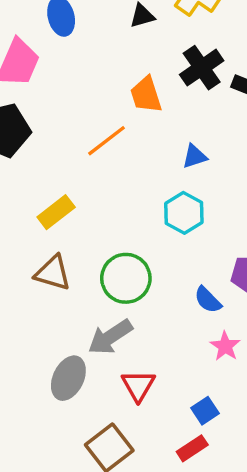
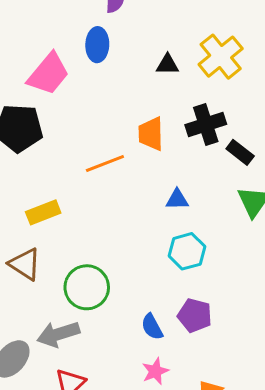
cyan hexagon: (184, 213) -> (187, 251), moved

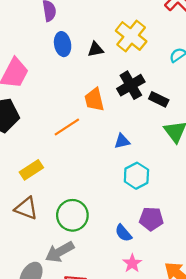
blue ellipse: (97, 45) -> (63, 44), moved

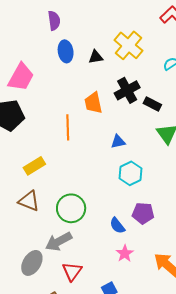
orange line: (67, 127) -> (68, 127), turned -60

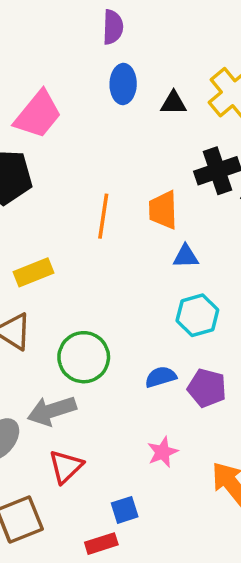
orange trapezoid: (93, 103) -> (163, 210), moved
blue semicircle: (117, 226) -> (161, 377), moved, turned 102

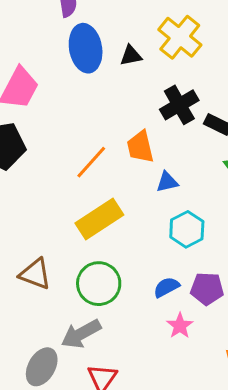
blue ellipse: (123, 84) -> (86, 48), size x1.4
orange line: (103, 216) -> (91, 162), turned 45
yellow rectangle: (33, 272) -> (99, 219), moved, size x1.4
pink star: (163, 452) -> (180, 326), moved

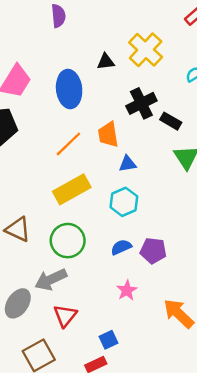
blue ellipse: (86, 48) -> (69, 89), moved
cyan hexagon: (187, 229) -> (124, 202), moved
pink star: (180, 326) -> (127, 290), moved

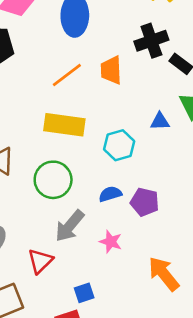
blue triangle: (127, 164) -> (160, 121), moved
yellow rectangle: (72, 189) -> (64, 125), turned 30
gray arrow: (51, 279) -> (70, 226), moved, turned -32
pink star: (127, 290) -> (111, 242), turned -30

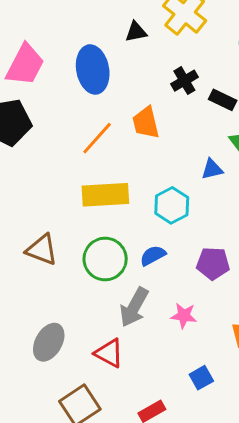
black cross: (151, 41) -> (184, 81), size x0.7
blue semicircle: (110, 194) -> (153, 256), moved
red triangle: (40, 261) -> (109, 353), turned -36
blue square: (84, 293) -> (201, 378), moved

